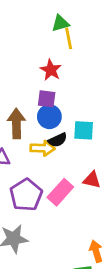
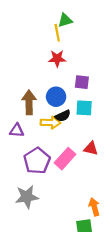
yellow line: (69, 38) -> (57, 33), moved
red star: (51, 70) -> (57, 59), turned -30
purple square: (47, 99) -> (82, 82), moved

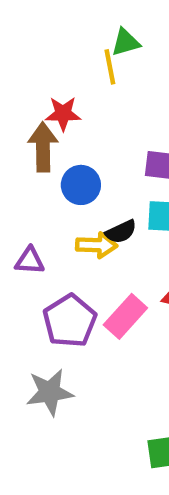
red star: (57, 59) -> (63, 114), moved
blue circle: (56, 97) -> (81, 185), moved
brown arrow: (29, 102) -> (43, 147), moved

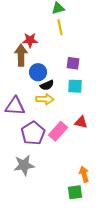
yellow line: (110, 67) -> (60, 27), moved
black semicircle: (121, 232) -> (47, 85), moved
purple triangle: (30, 261) -> (15, 106), size x1.5

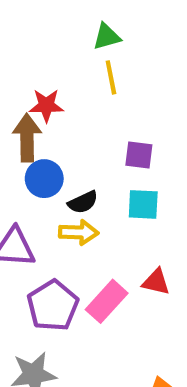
blue circle: (38, 72) -> (44, 179), moved

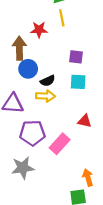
red star: (46, 105) -> (39, 30), moved
pink rectangle: (107, 301) -> (60, 144), moved
purple pentagon: (53, 306) -> (32, 133), turned 30

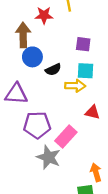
yellow arrow: (45, 96) -> (75, 86), moved
gray star: (23, 168) -> (49, 157), moved, turned 30

